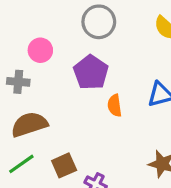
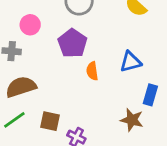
brown square: (64, 165) -> (50, 121), turned 36

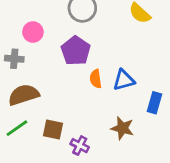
blue triangle: (131, 62) -> (124, 80), moved
brown star: (132, 120) -> (122, 128), moved

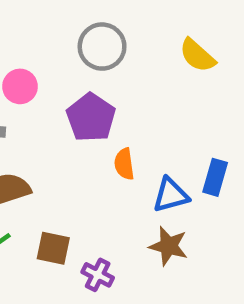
blue triangle: (124, 80) -> (171, 195), moved
blue rectangle: (154, 103) -> (215, 177), moved

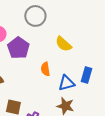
yellow semicircle: (197, 55) -> (63, 44), moved
purple pentagon: (91, 117) -> (18, 48), moved

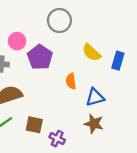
blue rectangle: (86, 75) -> (118, 61), moved

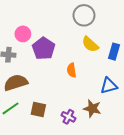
gray circle: (59, 20) -> (84, 15), moved
blue triangle: (95, 97) -> (109, 86), moved
purple cross: (57, 139) -> (68, 117), moved

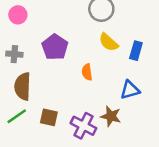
pink circle: (23, 34) -> (18, 15), moved
brown semicircle: (16, 83) -> (23, 86), turned -70
purple cross: (68, 117) -> (83, 126), size x1.5

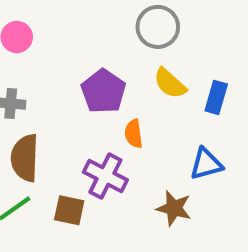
purple pentagon: (55, 47) -> (103, 91), moved
purple cross: (83, 126) -> (105, 176), moved

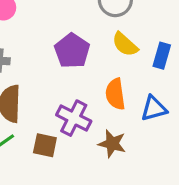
orange semicircle: (134, 134) -> (115, 94), moved, size x1.4
brown star: (174, 208) -> (112, 144), moved

